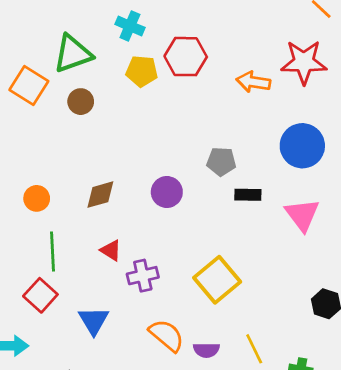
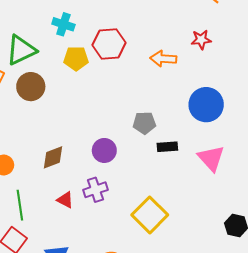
red star: (304, 62) -> (201, 40), size x0.6
brown circle: (81, 102) -> (31, 87), size x1.4
purple cross: (143, 276) -> (95, 190), moved

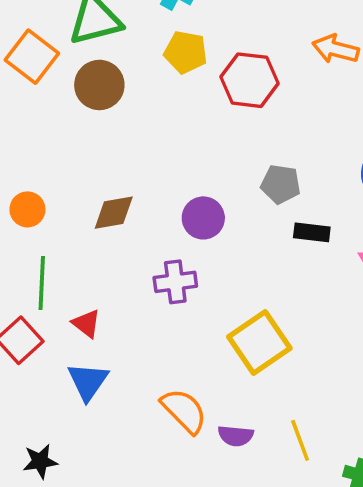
red hexagon: (109, 44) -> (249, 80), moved
orange arrow: (163, 59) -> (336, 49), moved
red triangle: (65, 200) -> (86, 323), moved

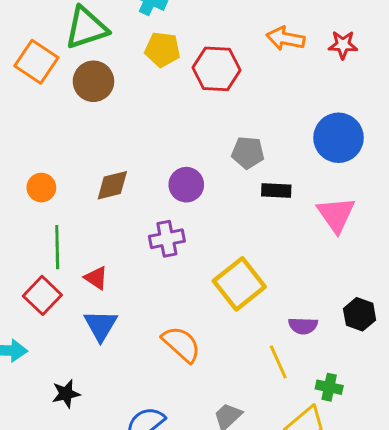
purple semicircle: (236, 436) -> (303, 326), moved

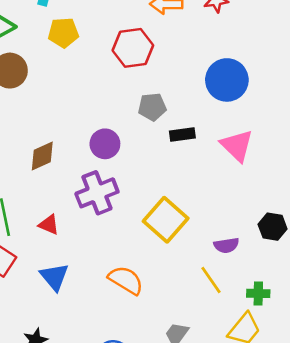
red hexagon: (217, 69) -> (133, 48), moved
purple cross: (167, 239) -> (97, 193), size x1.4
red triangle: (96, 278) -> (49, 225), moved

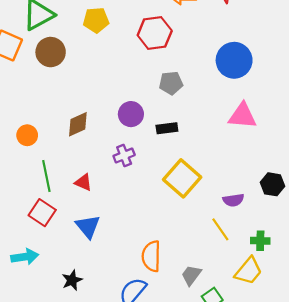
black rectangle: (182, 135) -> (167, 128), moved
pink triangle: (237, 146) -> (242, 116), turned -40
purple cross: (97, 193) -> (124, 155), size x0.6
orange semicircle: (126, 280) -> (151, 256), moved, turned -120

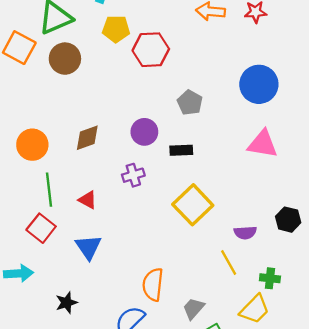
red hexagon: (155, 33) -> (151, 50), moved
gray pentagon: (171, 83) -> (190, 103), turned 30
orange circle: (27, 135) -> (32, 145), size x1.4

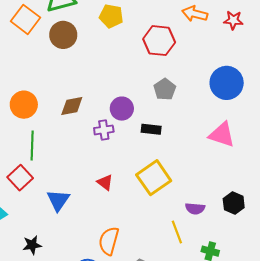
red hexagon: (151, 50) -> (159, 41), moved
purple cross: (133, 175) -> (104, 130), moved
red triangle: (88, 200) -> (105, 182), moved

